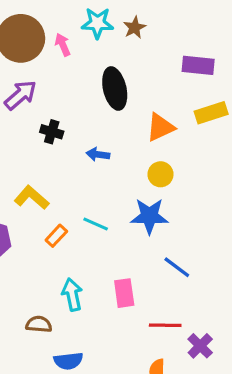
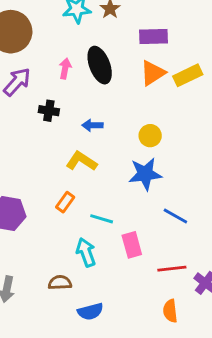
pink arrow: (63, 45) -> (65, 68), moved, turned 42
purple rectangle: (198, 65) -> (153, 37), moved
orange triangle: (160, 127) -> (153, 73), moved
yellow L-shape: (32, 198) -> (81, 161), moved
cyan line: (96, 224) -> (102, 219), moved

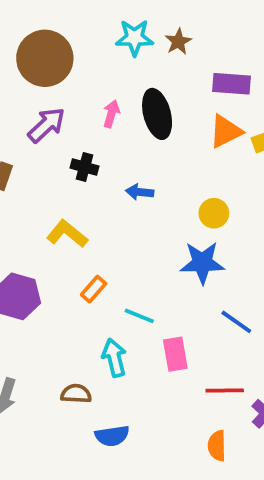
yellow L-shape: (81, 161) -> (67, 234), moved

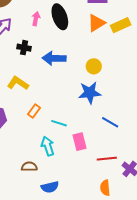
blue arrow: (140, 192) -> (54, 58), size x1.6

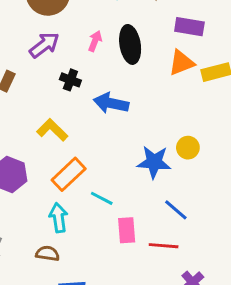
yellow circle: (94, 66) -> (188, 148), moved
orange rectangle: (34, 111) -> (69, 174), size x1.6
cyan arrow: (48, 146) -> (58, 218), moved
red line: (107, 159) -> (164, 246), moved

